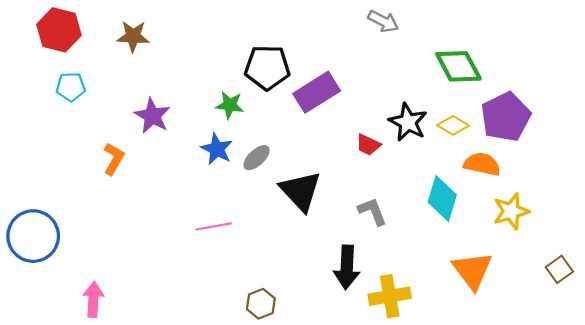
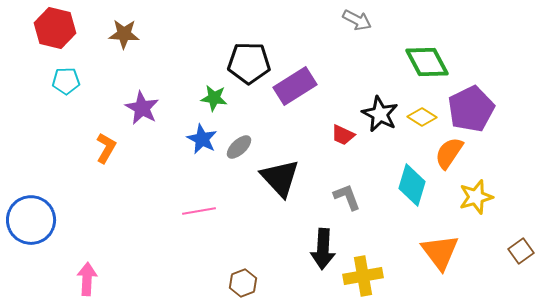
orange semicircle: (482, 164) -> (449, 153), turned -68

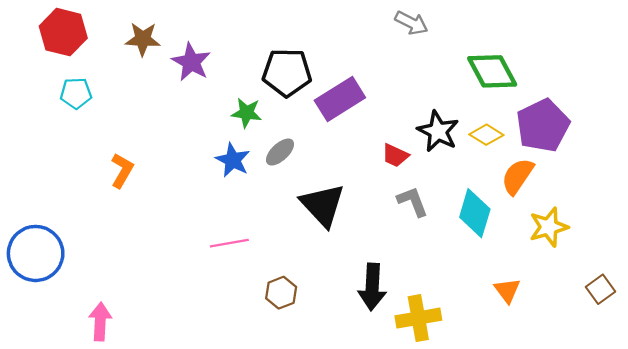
purple star: (142, 108) -> (191, 62), moved
gray ellipse: (239, 147) -> (280, 152), moved
gray L-shape: (347, 197) -> (413, 202), moved
orange triangle: (440, 252) -> (507, 290), size x0.6
brown hexagon: (243, 283) -> (281, 293), moved

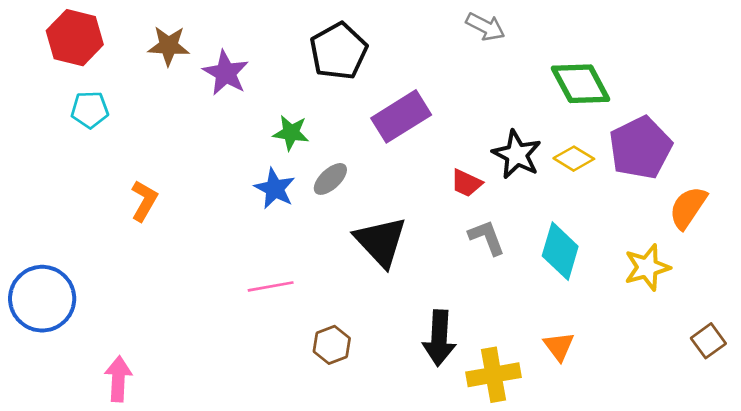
black pentagon: (287, 72) -> (339, 51), moved, turned -30
orange semicircle: (517, 176) -> (688, 208), moved
orange triangle: (507, 290) -> (559, 346), moved

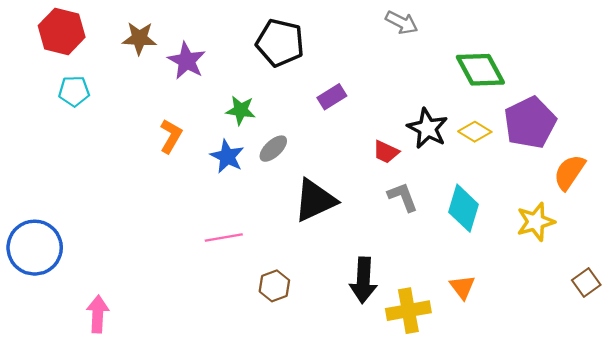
black pentagon: (339, 51) -> (280, 43), turned -30
purple rectangle: (401, 116) -> (332, 97), size x0.6
orange L-shape: (144, 201) -> (171, 136), moved
black triangle: (381, 242) -> (315, 200), turned 48

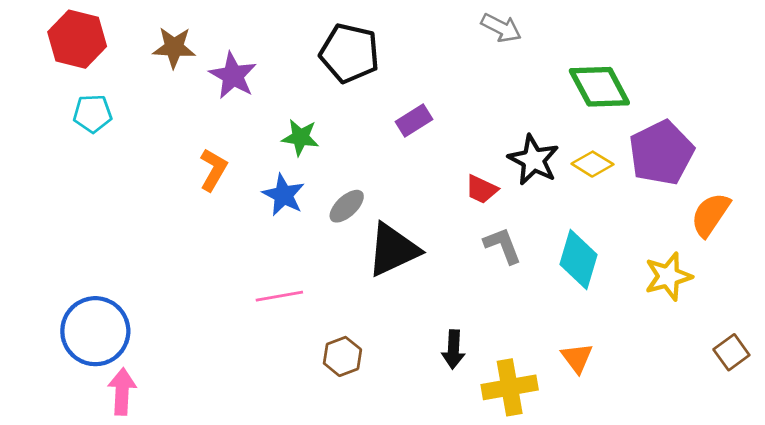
gray ellipse: (273, 149) -> (347, 206), moved
blue circle: (35, 248) -> (95, 331), moved
black arrow: (363, 280) -> (453, 349), size x0.7

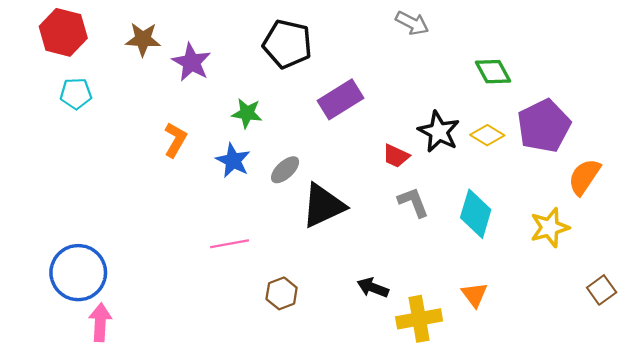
green diamond: (599, 87) -> (493, 72), size x0.7
purple rectangle: (414, 121) -> (340, 99), size x1.5
black arrow: (453, 349) -> (373, 288), turned 108

